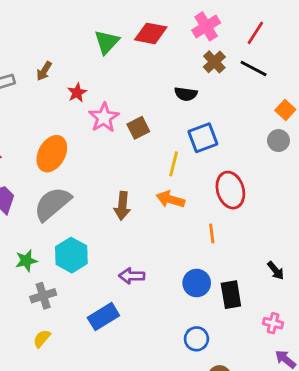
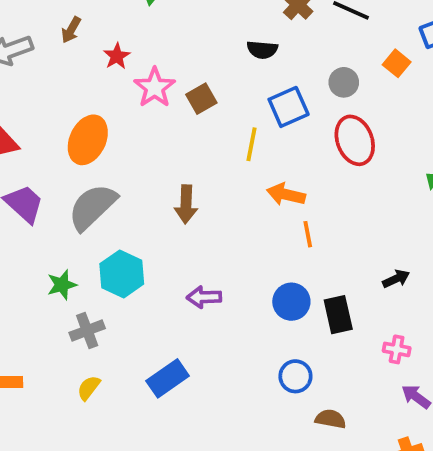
gray circle: (278, 141) -> (344, 82), moved
red ellipse: (230, 190) -> (355, 140), moved
orange arrow: (170, 199) -> (286, 194), moved
black arrow: (276, 271) -> (396, 279), turned -72
blue rectangle: (103, 317) -> (168, 378), moved

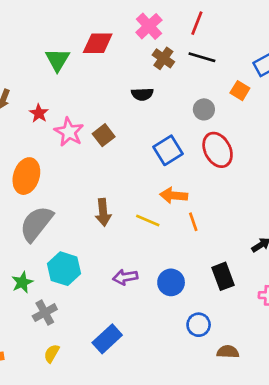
blue square: (289, 107) -> (168, 150), moved
yellow line: (251, 144) -> (148, 221), moved, turned -70
blue circle: (291, 302) -> (171, 282), moved

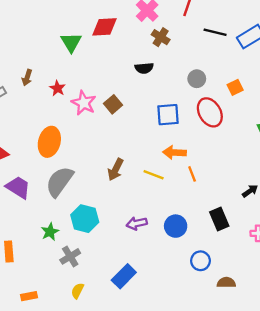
black line: (202, 57) -> (215, 32), moved
orange square: (240, 91) -> (235, 87), moved, turned 35
blue square: (168, 150) -> (168, 115), turned 30
brown arrow: (103, 212) -> (116, 170), turned 35

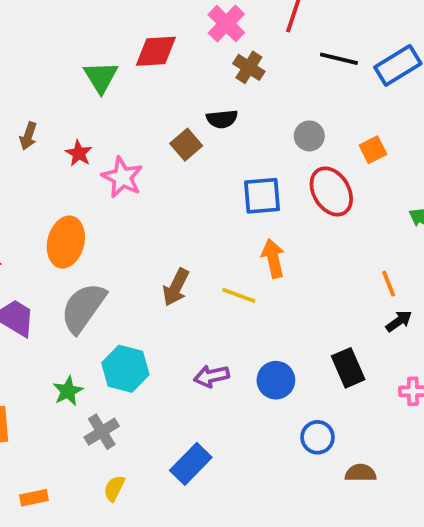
brown square: (113, 104) -> (186, 145), moved
orange arrow: (175, 153) -> (273, 258), turned 75
orange line: (192, 174) -> (389, 284), moved

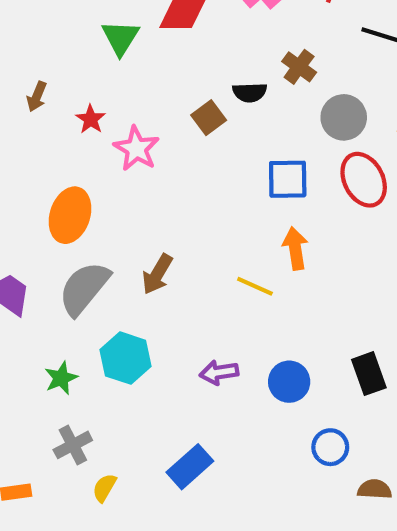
brown cross: (249, 67) -> (299, 67), moved
gray circle: (309, 136) -> (344, 117), size x1.4
brown arrow: (176, 287) -> (157, 274), moved
gray cross: (102, 432) -> (73, 445), moved

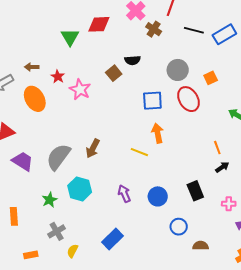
brown cross: (299, 67) -> (154, 29), moved
brown arrow: (37, 97) -> (32, 67), turned 72
orange ellipse: (70, 215) -> (35, 99), moved, turned -45
purple arrow: (219, 372) -> (124, 194), turned 78

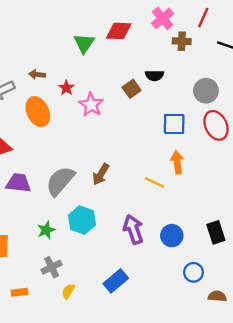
brown cross: (154, 29) -> (182, 41), turned -35
purple trapezoid: (23, 161) -> (18, 183), turned -30
purple arrow: (124, 194) -> (133, 229), size x1.4

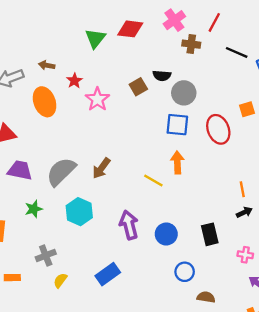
gray circle: (206, 91) -> (184, 93), moved
green star: (46, 230) -> (34, 209), moved

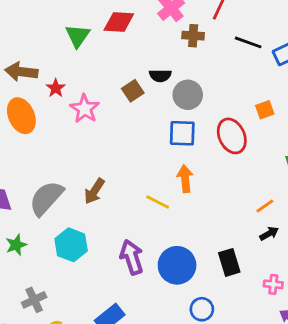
brown arrow: (47, 65) -> (21, 72), size x1.6
orange line: (242, 189) -> (265, 206), turned 70
blue circle: (166, 234) -> (177, 265), size x1.4

